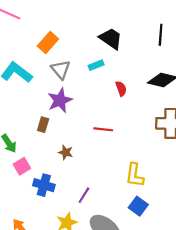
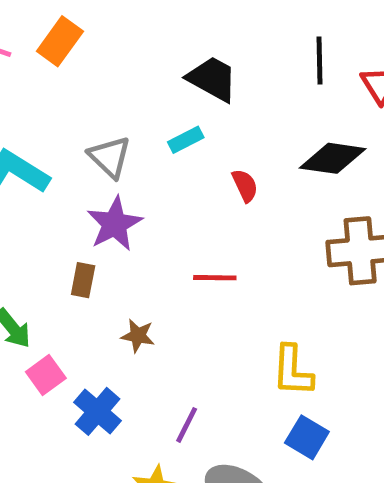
orange rectangle: (48, 42) -> (60, 41), moved
blue cross: (44, 185) -> (97, 411), turned 30

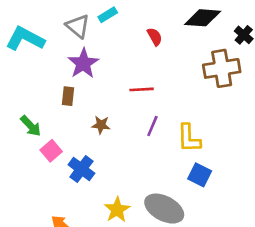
cyan rectangle: (186, 140) -> (108, 15), moved
purple line: (187, 425) -> (152, 126), moved

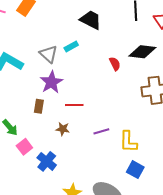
red semicircle: (155, 37) -> (115, 64), moved
red line: (142, 89) -> (74, 105), moved
purple line: (152, 126) -> (101, 131), turned 49

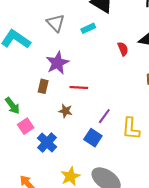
cyan rectangle: (71, 46) -> (88, 28), moved
gray triangle: (48, 54) -> (56, 23), moved
purple line: (101, 131) -> (104, 116), turned -42
blue square: (135, 170) -> (93, 138), moved

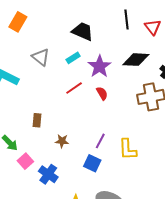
red semicircle: (123, 49) -> (102, 93), moved
purple star: (57, 63) -> (99, 66), moved
red line: (79, 87) -> (74, 88), moved, turned -30

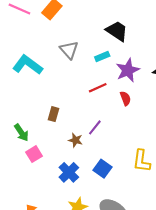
purple line: (100, 141) -> (95, 127), moved
blue cross: (48, 174) -> (69, 172), moved

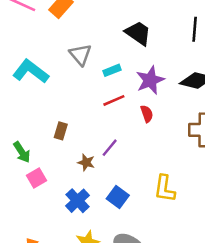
cyan rectangle: (102, 57) -> (112, 70), moved

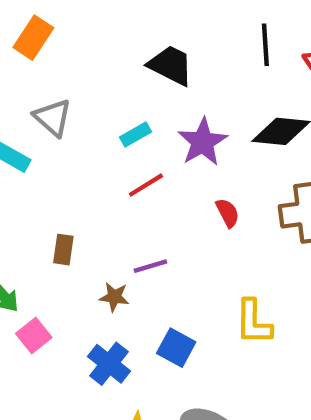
gray triangle: (80, 55) -> (53, 118), moved
red semicircle: (147, 114) -> (228, 213), moved
purple line: (110, 148) -> (150, 266), turned 42

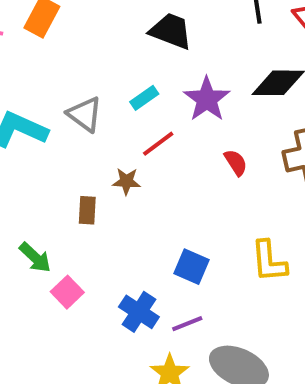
gray triangle: (53, 118) -> (85, 114), moved
purple line: (150, 266) -> (187, 324), moved
brown star: (114, 297) -> (126, 181), moved
blue square: (176, 348) -> (191, 267), moved

